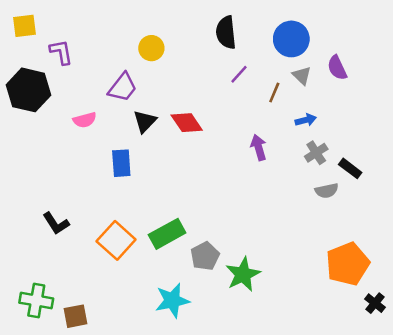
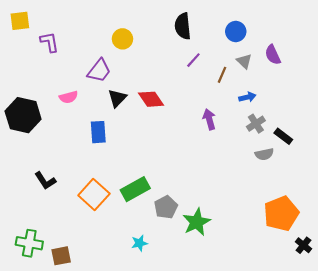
blue circle: (291, 39) -> (236, 31), size x0.7
black hexagon: (28, 90) -> (23, 115), moved
cyan star: (172, 301) -> (139, 243), size x0.6

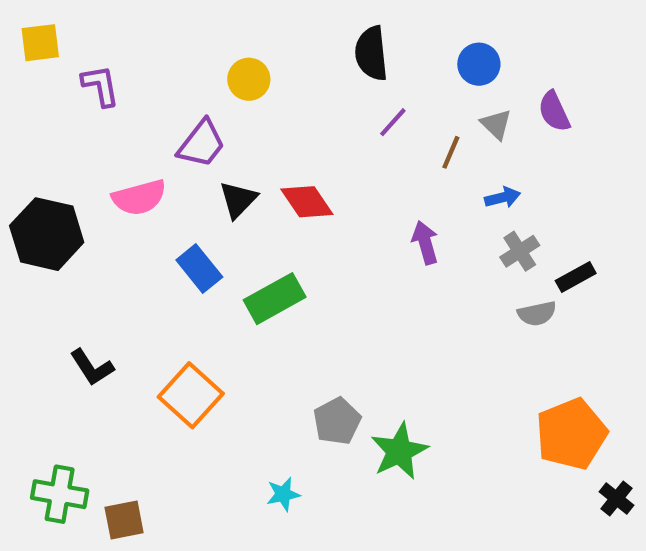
pink semicircle: (69, 97) -> (139, 197), size x1.4
blue rectangle: (98, 132) -> (199, 268), turned -35
black rectangle: (283, 136) -> (576, 277), turned -66
green rectangle: (135, 189) -> (275, 299), moved

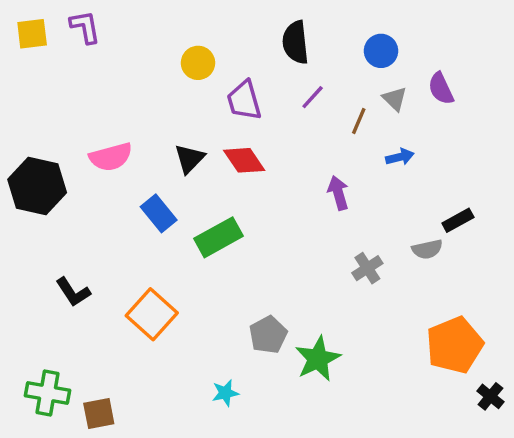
purple L-shape: (100, 86) -> (85, 27), moved
purple trapezoid: (202, 144) -> (244, 100), moved, turned 126
gray cross: (520, 251) -> (367, 268), moved

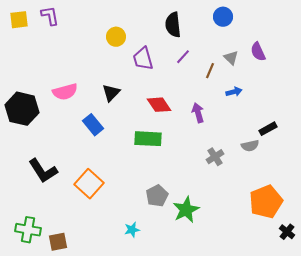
blue circle: (381, 51) -> (223, 17), moved
red diamond: (244, 160) -> (159, 105), moved
green rectangle: (219, 237) -> (148, 139), moved, turned 32
black L-shape: (73, 292) -> (43, 171), size x1.4

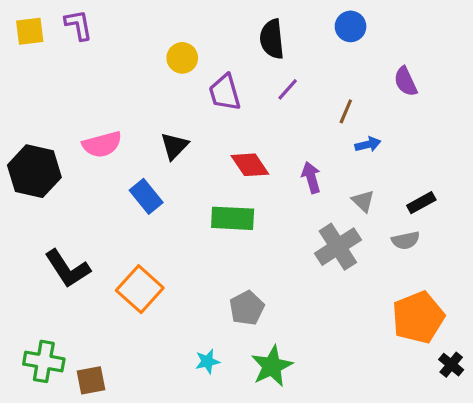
gray triangle: (231, 58) -> (363, 201), moved
brown line: (210, 71) -> (346, 111), moved
gray semicircle: (250, 146) -> (406, 240), moved
gray cross: (215, 157) -> (338, 247), size x1.6
green star: (186, 210) -> (272, 366), moved

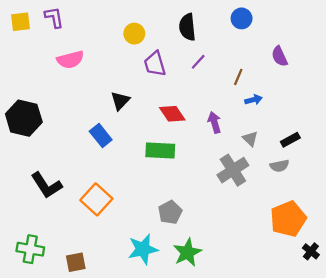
yellow circle: (182, 58) -> (134, 34), moved
pink semicircle: (102, 144) -> (70, 60), moved
cyan star: (207, 361) -> (143, 249), size x1.8
brown square: (91, 380) -> (76, 262), moved

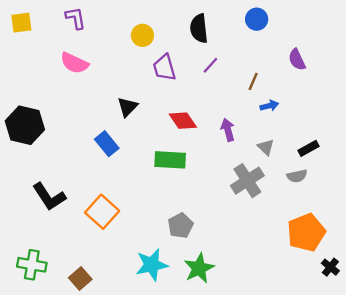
purple L-shape: (54, 17) -> (76, 18), moved
pink semicircle: (70, 60) -> (74, 63), turned 40
brown square: (76, 262) -> (80, 279), turned -30

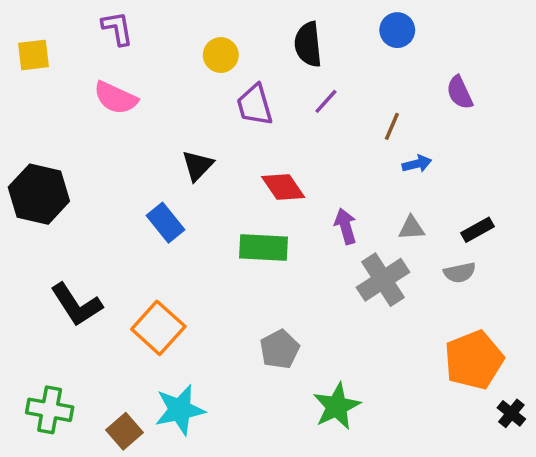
yellow square: (21, 23) -> (34, 55), moved
purple arrow: (228, 130) -> (346, 226), moved
gray triangle: (266, 147) -> (412, 228), turned -48
cyan star: (152, 265) -> (180, 410), moved
green star: (199, 268) -> (337, 406), moved

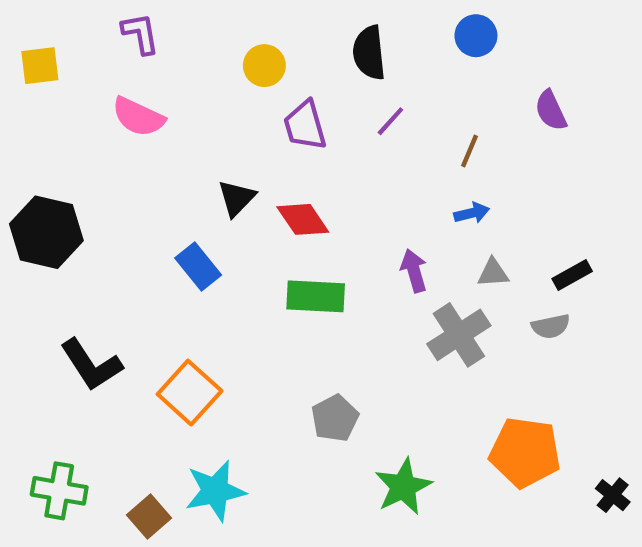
blue arrow: (417, 164) -> (472, 213), moved
red diamond: (283, 187) -> (303, 219), moved
orange pentagon: (474, 360) -> (525, 452), moved, turned 30

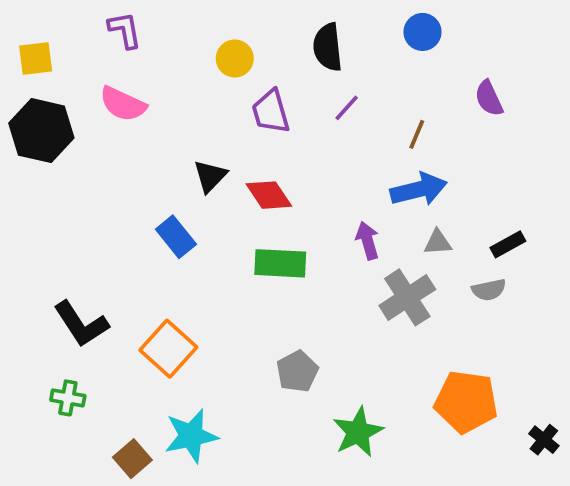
blue arrow: (472, 213) -> (419, 189), size x1.8
black hexagon: (46, 232) -> (41, 131), moved
green cross: (59, 491) -> (68, 398), moved, size x0.7

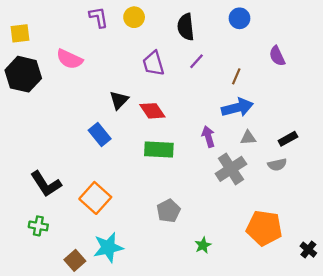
purple L-shape: (125, 30) -> (99, 17), moved
yellow circle: (235, 58) -> (134, 17), moved
green star: (358, 432) -> (203, 245), size x0.6

